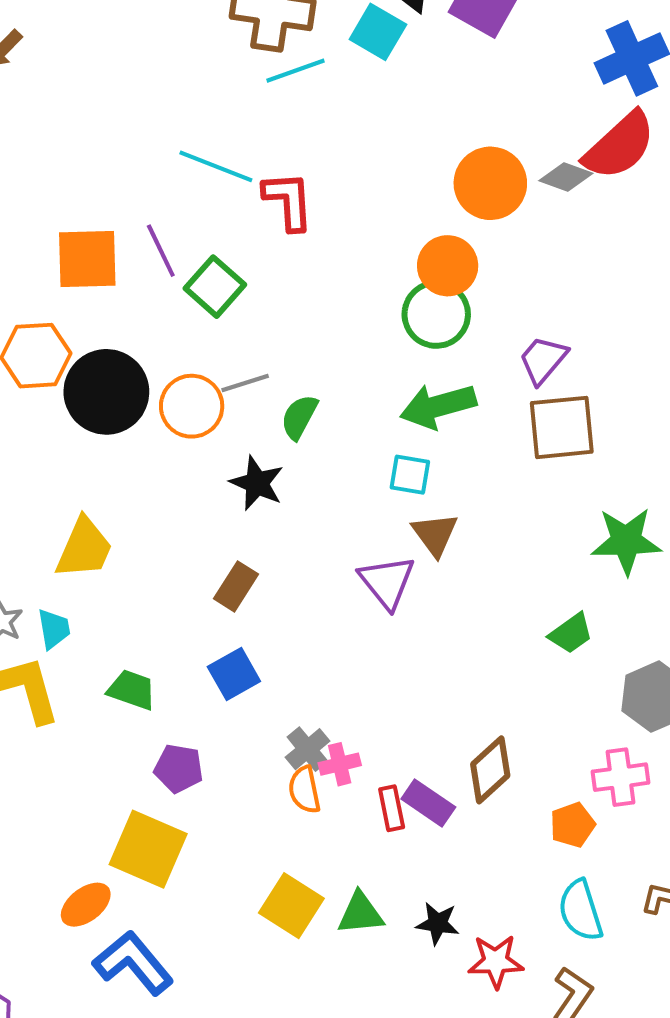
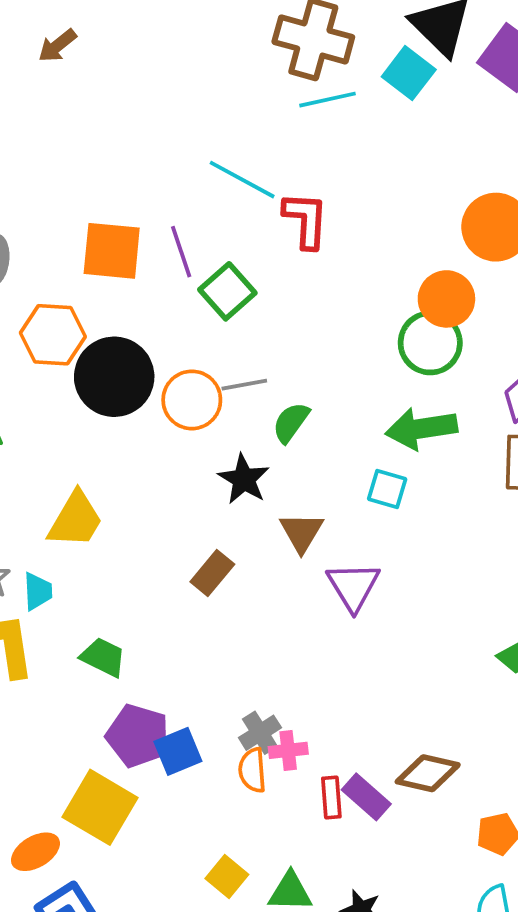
brown triangle: (435, 534) -> (301, 532), moved
blue square: (234, 674) -> (178, 751), moved
purple pentagon: (179, 768) -> (138, 736), size x1.4
brown diamond: (490, 770) -> (428, 773), turned 48
yellow square: (291, 906) -> (227, 876), size x0.7

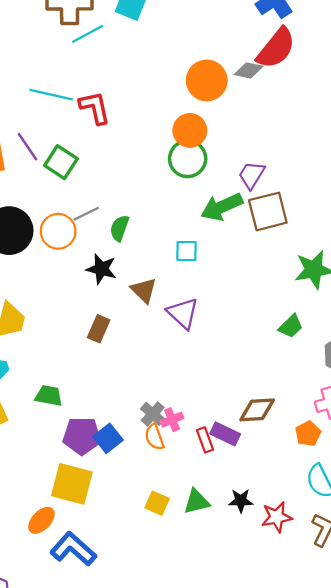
green arrow: (421, 428) -> (222, 207), moved

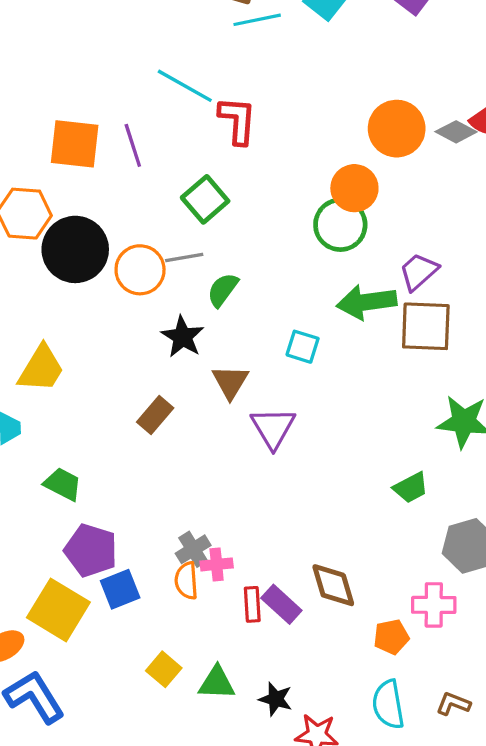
green square: (61, 162) -> (205, 199), moved
brown diamond: (257, 410) -> (333, 585), turned 60
blue square: (108, 438) -> (120, 589), moved

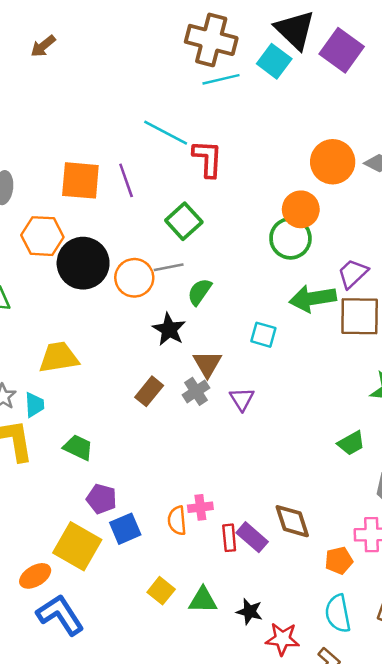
yellow trapezoid: (41, 369) -> (59, 357), turned -129
purple triangle: (273, 428) -> (242, 399), size x0.7
gray cross: (193, 549) -> (196, 391), moved
purple pentagon: (91, 550) -> (101, 499), size x0.7

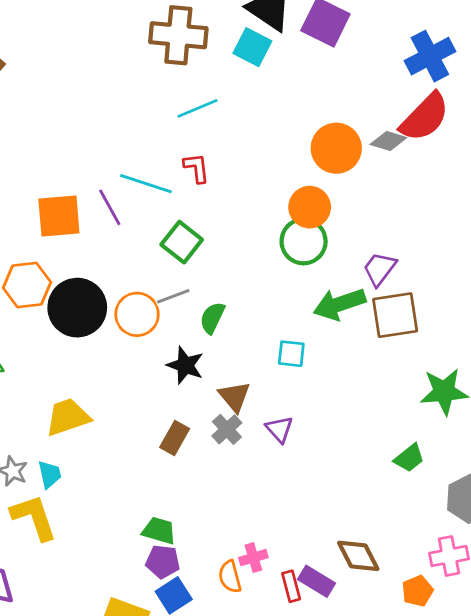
cyan line: (221, 79) -> (198, 108), moved
cyan line: (166, 133) -> (146, 184), moved
red L-shape: (208, 159) -> (196, 168), size x0.7
green trapezoid: (78, 447) -> (159, 531), moved
purple pentagon: (101, 499) -> (163, 562), moved

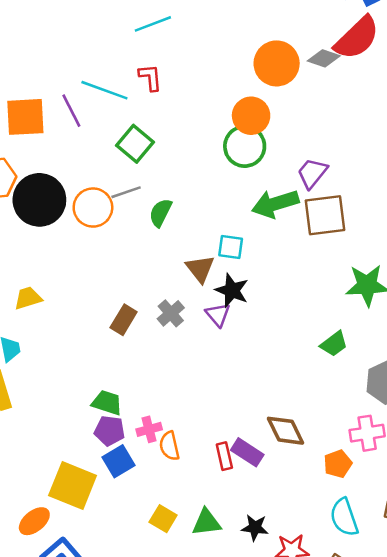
black star: (185, 365) -> (232, 290), moved
brown triangle: (234, 397) -> (200, 269), moved
yellow trapezoid: (68, 417) -> (28, 298), size x0.7
pink cross: (253, 558) -> (149, 429), moved

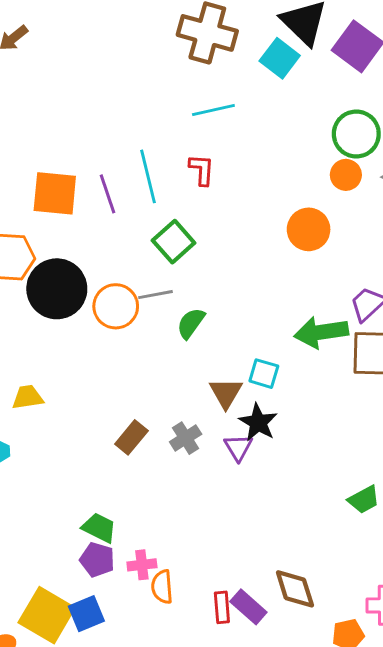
orange circle: (277, 63) -> (346, 175), size x0.6
cyan line: (104, 90) -> (148, 176), turned 48
green circle: (245, 146) -> (356, 134), moved
blue square: (118, 461) -> (86, 614), moved

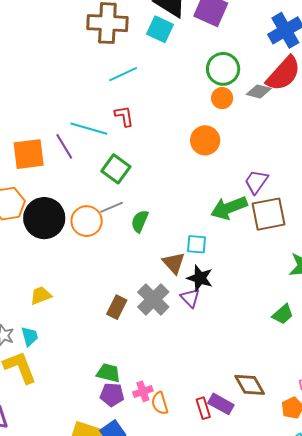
cyan line: (148, 176) -> (89, 129), turned -48
gray cross: (186, 438) -> (153, 299), size x1.5

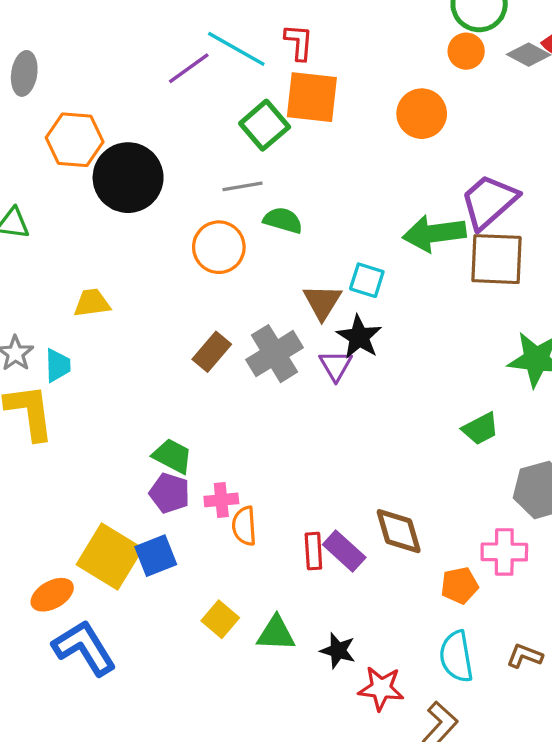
purple line: (64, 146) -> (189, 68), turned 72
orange square: (29, 154) -> (312, 97), moved
purple trapezoid: (256, 182) -> (489, 202), size x1.4
orange circle: (87, 221) -> (219, 247), moved
green semicircle: (140, 221) -> (283, 220), turned 70

